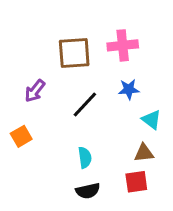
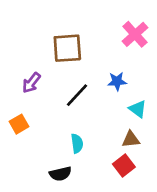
pink cross: (123, 45) -> (135, 34), moved, turned -36
red square: (136, 182) -> (124, 166), turned -30
black semicircle: (88, 191) -> (60, 174), moved

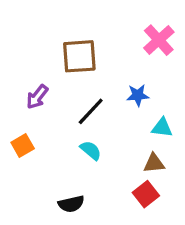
cyan triangle: (138, 109) -> (162, 128), turned -30
cyan semicircle: (77, 143) -> (91, 150), moved, turned -42

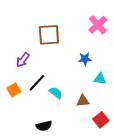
black line: (91, 111) -> (37, 83), moved
brown triangle: (154, 163) -> (83, 101), moved
red square: (146, 194) -> (101, 120), moved

